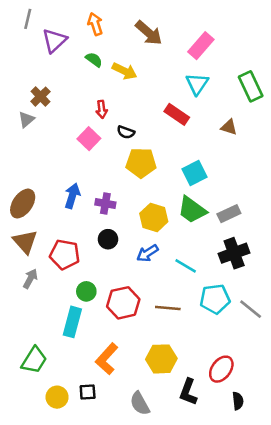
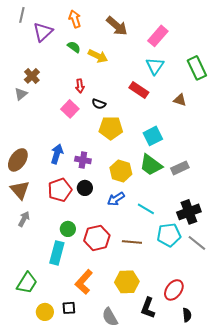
black cross: (234, 253) -> (189, 212), moved
red pentagon: (65, 254) -> (60, 190), moved, turned -30

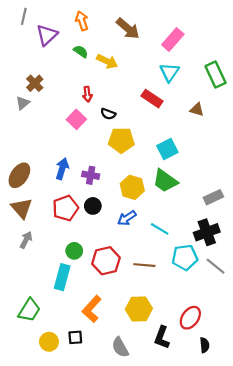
gray rectangle: (180, 168) -> (213, 197), moved

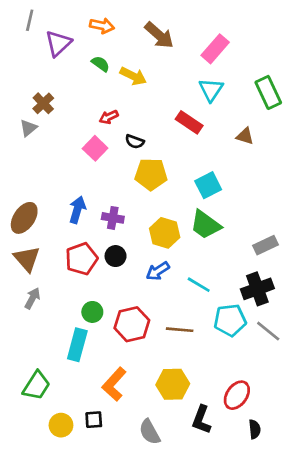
orange arrow: (82, 21) -> (102, 26), turned 120
red arrow: (87, 94) -> (109, 117), turned 72

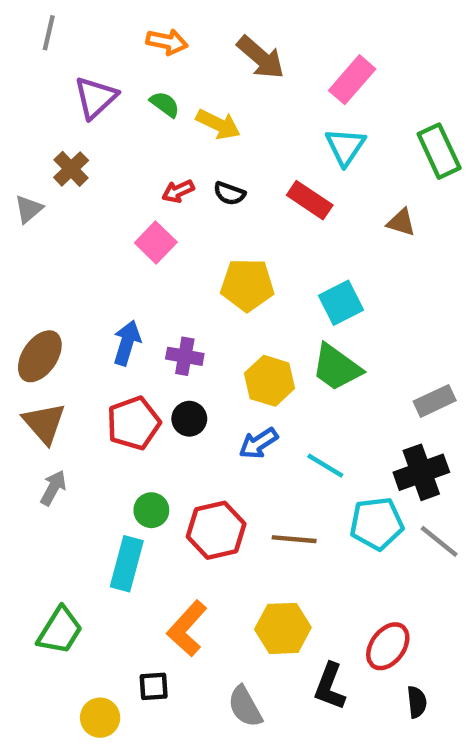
purple triangle: (58, 43) -> (96, 98), moved
gray triangle: (28, 128) -> (29, 209), moved
black semicircle: (135, 142) -> (229, 193), moved
yellow circle: (61, 425) -> (100, 718), moved

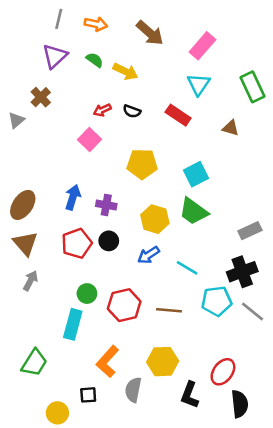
gray line: (49, 33) -> (59, 19), moved
black semicircle: (417, 702) -> (240, 404), size x1.5
gray semicircle: (245, 706) -> (133, 390), moved, turned 40

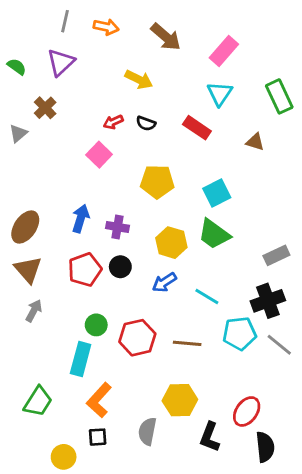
green semicircle: (95, 60) -> (17, 67), moved
orange L-shape: (107, 362) -> (99, 400), moved

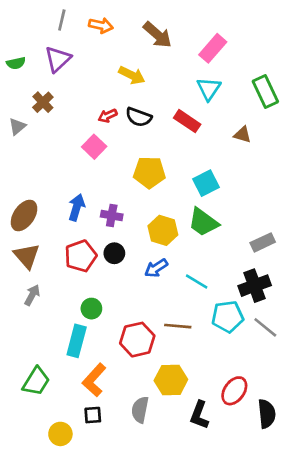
green semicircle: (17, 67) -> (16, 63), turned 132
black semicircle: (146, 123) -> (139, 117), size x1.4
red hexagon: (137, 338) -> (137, 340), moved
black semicircle: (265, 447) -> (267, 414), moved

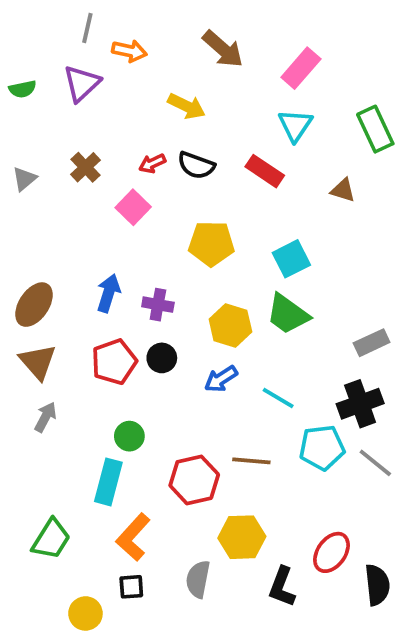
orange arrow: (101, 25) -> (129, 51), moved
brown cross: (43, 102) -> (85, 167), moved

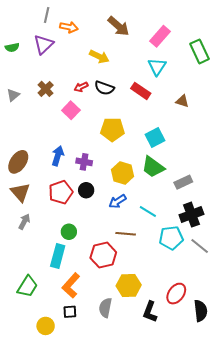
green rectangle: (375, 129) -> (200, 51), moved
gray rectangle: (372, 343) -> (183, 182), moved
brown line: (251, 461) -> (126, 234), moved

